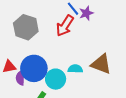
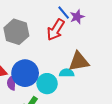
brown triangle: (101, 64) -> (79, 61), moved, turned -30

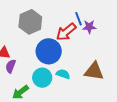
brown triangle: (79, 61) -> (94, 71), moved
blue circle: (25, 73) -> (49, 51), moved

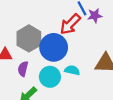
gray hexagon: (30, 22) -> (29, 38), moved
purple semicircle: (11, 66) -> (23, 69), moved

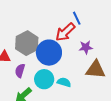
purple star: (95, 16) -> (86, 47), moved
cyan semicircle: (72, 70) -> (64, 82), moved

